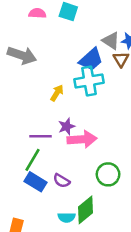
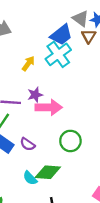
cyan cross: (89, 81) -> (58, 54), turned -30
green diamond: (85, 210) -> (48, 172), turned 40
cyan semicircle: (67, 217) -> (30, 178), turned 42

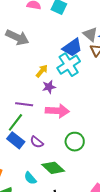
purple star: (35, 95) -> (49, 87), moved
green diamond: (48, 172) -> (53, 168), turned 35
cyan semicircle: (30, 178) -> (30, 178), moved

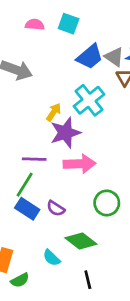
blue trapezoid: (72, 48) -> (90, 57), moved
purple star: (49, 87) -> (65, 133), size x1.6

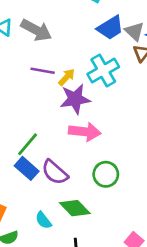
purple line: (34, 159) -> (43, 71), moved
purple semicircle: (56, 208) -> (55, 172), size x1.5

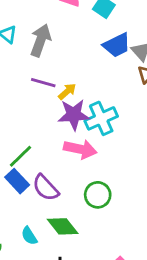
gray arrow: (36, 30) -> (41, 40), turned -104
cyan cross: (103, 71) -> (101, 118), moved

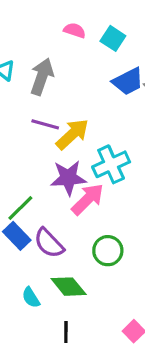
yellow arrow: (67, 91) -> (72, 134), size x1.6
purple star: (74, 115) -> (68, 178), moved
pink arrow: (80, 149) -> (88, 199), turned -56

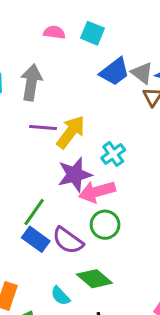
cyan cross: (111, 164) -> (113, 154), size x0.7
pink arrow: (88, 199) -> (97, 192), turned -140
green circle: (108, 251) -> (105, 225), moved

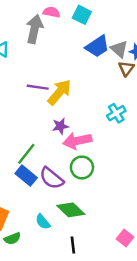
gray arrow: (31, 82) -> (34, 29), moved
cyan cross: (113, 154) -> (116, 113), moved
purple star: (75, 175) -> (60, 126), size x0.6

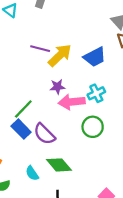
blue trapezoid: (97, 46) -> (95, 57), moved
cyan cross: (116, 113) -> (96, 93), moved
green circle: (82, 167) -> (93, 127), moved

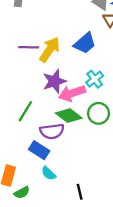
purple star: (57, 87) -> (54, 81), size x1.5
blue rectangle: (21, 129) -> (39, 150), moved
purple semicircle: (44, 134) -> (52, 131), turned -40
green diamond: (59, 165) -> (69, 116), moved

